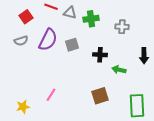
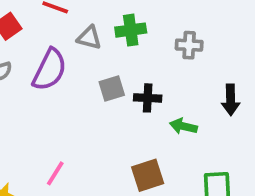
gray triangle: (70, 13) -> (89, 38), moved
gray square: (72, 45) -> (112, 89), moved

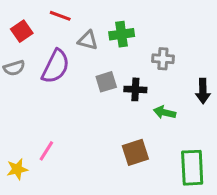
gray cross: (189, 45) -> (163, 59), moved
pink line: (55, 173) -> (46, 151), moved

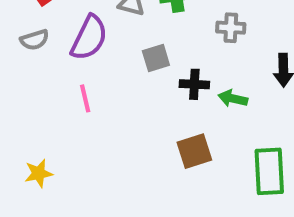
black cross: (135, 89) -> (194, 84), moved
pink line: (46, 151) -> (85, 98), moved, turned -45

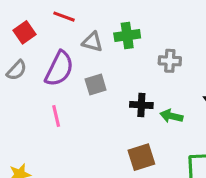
gray semicircle: (35, 40) -> (17, 70), turned -30
gray square: (156, 58) -> (96, 84), moved

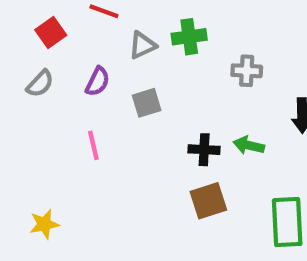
gray triangle: (92, 42) -> (142, 45), turned -40
purple semicircle: (59, 69) -> (98, 81), size x0.6
black cross: (141, 105) -> (204, 150), moved

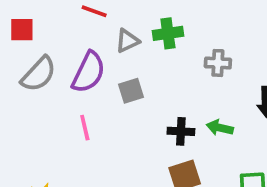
red square: (51, 32) -> (22, 30), moved, turned 35
purple semicircle: (98, 81) -> (89, 72), size x1.6
gray semicircle: (40, 84) -> (39, 74), size x1.5

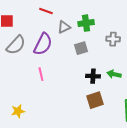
gray square: (131, 91) -> (81, 48), moved

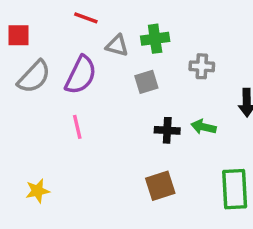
gray triangle: (64, 27) -> (117, 46), turned 40
brown square: (95, 100) -> (160, 186), moved

